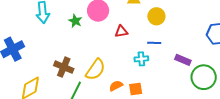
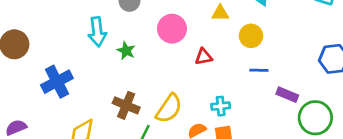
green star: (75, 21) -> (126, 51), moved
blue line: (154, 43) -> (259, 70), moved
cyan cross: (141, 59) -> (221, 106), moved

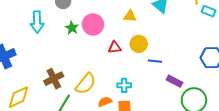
yellow circle: (251, 36) -> (139, 44), moved
green star: (126, 51) -> (72, 28), moved
brown cross: (126, 105) -> (54, 79), turned 36

